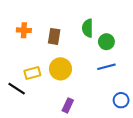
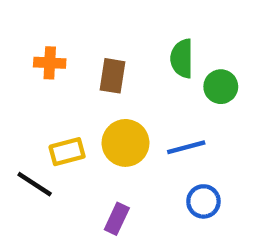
blue line: (106, 67) -> (186, 147), moved
blue circle: (121, 100) -> (203, 201), moved
purple rectangle: (68, 105) -> (117, 219), moved

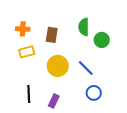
blue line: (186, 147) -> (86, 68), turned 60
yellow rectangle: (67, 152) -> (27, 52), moved
black line: (35, 184) -> (29, 94), moved, turned 54

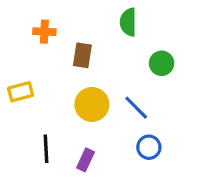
green semicircle: (84, 27) -> (128, 22), moved
orange cross: (23, 29) -> (44, 32), moved
yellow rectangle: (27, 52) -> (21, 92), moved

